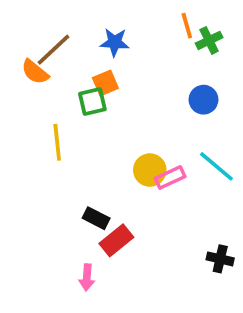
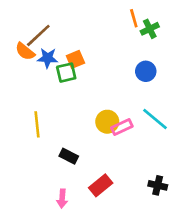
blue star: (115, 42) -> (48, 58), moved
yellow line: (57, 142) -> (37, 124), moved
red rectangle: (116, 240) -> (101, 185), moved

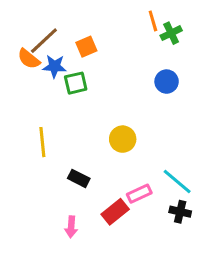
orange square: (75, 59) -> (86, 47), moved
cyan line: (155, 119) -> (177, 181), moved
pink rectangle: (122, 127) -> (139, 194), moved

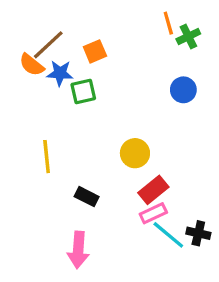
cyan line: (177, 181) -> (168, 235), moved
red rectangle: (115, 212) -> (153, 190), moved
pink arrow: (71, 227) -> (78, 250), size x1.5

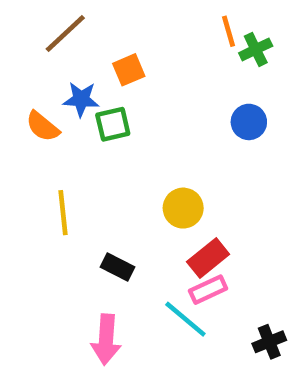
brown line: (48, 45) -> (65, 34), moved
orange semicircle: (32, 65) -> (43, 126), moved
black cross: (198, 233) -> (269, 342), moved, turned -35
cyan line: (168, 235) -> (185, 319), moved

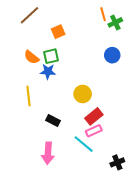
blue star: (81, 99) -> (48, 71), moved
orange semicircle: (43, 126) -> (32, 57), moved
black cross: (269, 342) -> (117, 162), moved

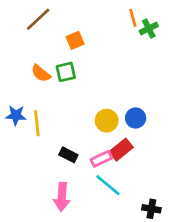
blue circle: (112, 55) -> (136, 118), moved
blue star: (48, 71) -> (16, 115), moved
pink rectangle: (94, 131) -> (101, 159), moved
black cross: (117, 162) -> (151, 209), turned 32

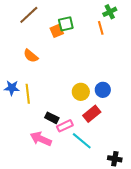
orange line: (133, 18) -> (101, 28), moved
green cross: (149, 28) -> (110, 12), moved
green square: (66, 72) -> (66, 24), moved
pink rectangle: (101, 159) -> (65, 126), moved
pink arrow: (62, 197) -> (41, 139), moved, turned 110

